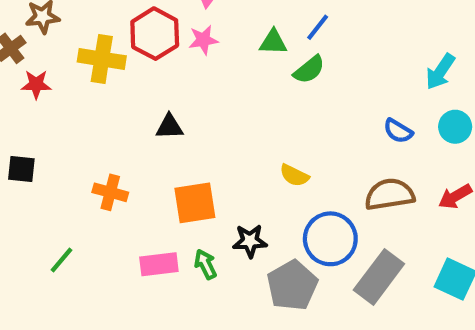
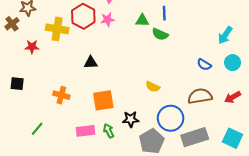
blue line: (318, 27) -> (164, 13), turned -40
green semicircle: (309, 70) -> (160, 34), turned 63
red star: (36, 84) -> (32, 47), moved
gray rectangle: (379, 277) -> (195, 137), turned 35

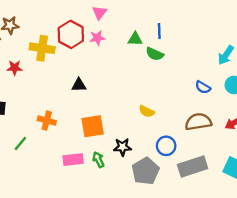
blue circle: (171, 118) -> (166, 146), size x0.7
green line: (37, 129) -> (20, 144), moved

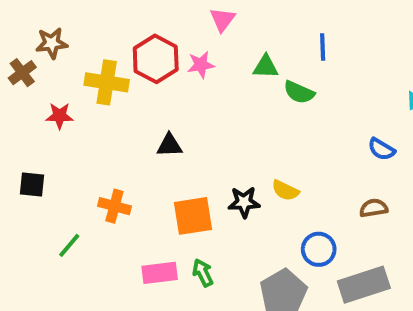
pink triangle: (100, 13) -> (222, 20), moved
blue line: (159, 31) -> (323, 47), moved
brown semicircle: (198, 122) -> (374, 208), size x0.6
black star: (122, 147) -> (244, 202), moved

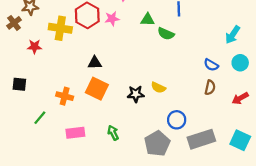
brown semicircle: (374, 208) -> (210, 88), moved, turned 112
orange square: (193, 216) -> (97, 89), moved, turned 35
pink rectangle: (160, 273) -> (75, 133), moved

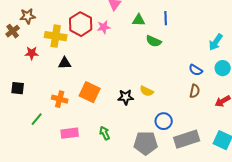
green triangle: (148, 20) -> (139, 20), moved
black triangle: (95, 63) -> (65, 63), moved
gray pentagon: (157, 144) -> (146, 143), turned 30

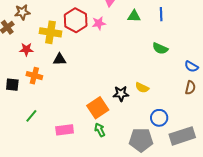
green semicircle: (154, 41) -> (160, 48), moved
orange square: (90, 92) -> (98, 108), moved, turned 30
orange cross: (60, 99) -> (34, 76), moved

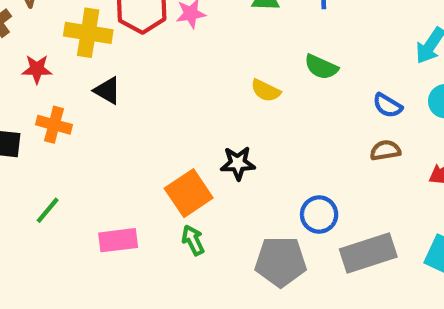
black triangle: (60, 59) -> (107, 91), turned 32
yellow semicircle: (142, 88) -> (266, 91), moved
brown semicircle: (190, 88) -> (385, 150), turned -112

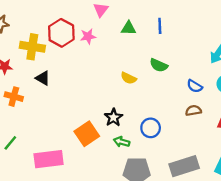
black star: (238, 163) -> (113, 117), turned -30
blue circle: (319, 215) -> (151, 128), moved
pink rectangle: (118, 240) -> (49, 159), size x1.4
green arrow: (193, 240) -> (122, 142), moved, turned -49

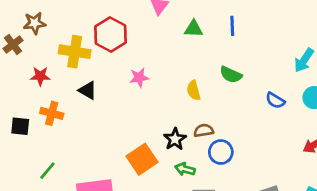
pink star: (88, 36) -> (139, 78), moved
yellow semicircle: (129, 78) -> (194, 90), turned 49
brown semicircle: (193, 111) -> (204, 131), moved

